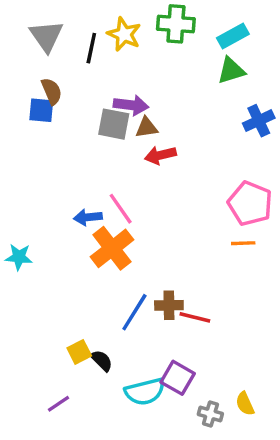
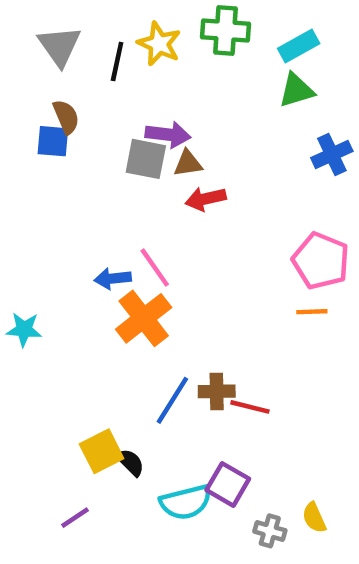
yellow square: (79, 352) -> (102, 451), size x1.4

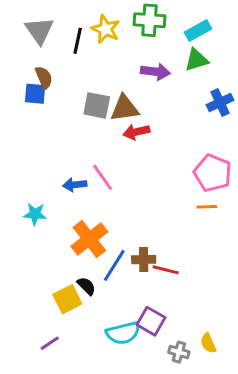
purple arrow: (168, 135) -> (155, 72), moved
brown triangle: (188, 163) -> (125, 108), size x1.5
orange cross: (144, 318) -> (89, 239), moved
cyan star: (24, 329) -> (35, 214), moved
black semicircle: (130, 462) -> (86, 286), moved

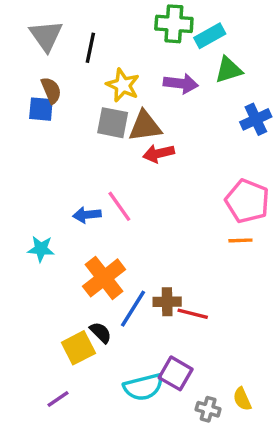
yellow star: (105, 29) -> (123, 85), moved
cyan rectangle: (198, 31) -> (210, 36), moved

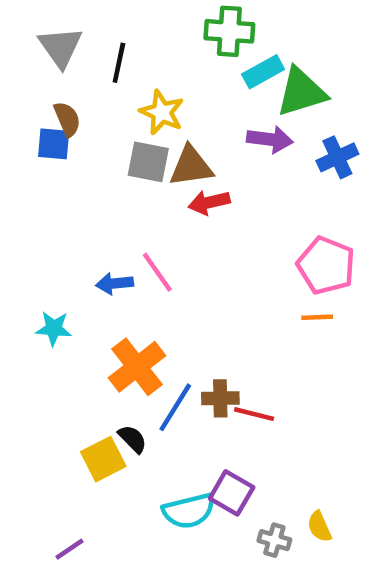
cyan rectangle: (210, 36) -> (263, 72), moved
green triangle: (229, 70) -> (301, 92), size x1.4
purple arrow: (181, 83) -> (270, 139), moved
purple line: (58, 399) -> (69, 549), moved

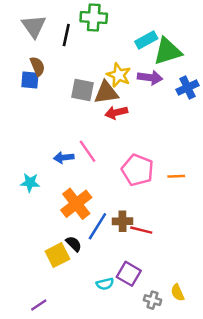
green cross: (229, 31) -> (94, 18), moved
yellow star: (162, 112) -> (119, 75), moved
pink pentagon: (326, 265) -> (137, 170), moved
cyan semicircle: (189, 511) -> (105, 284), size x0.6

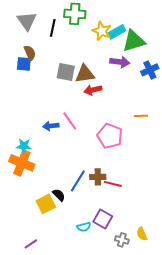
yellow star: (119, 75) -> (102, 31), moved
orange line: (176, 176) -> (141, 116), moved
orange cross: (76, 204) -> (22, 163), moved, turned -30

